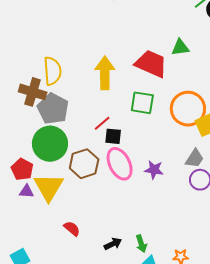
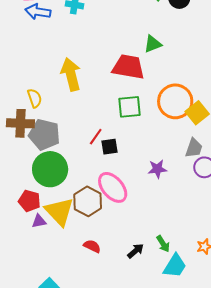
yellow semicircle: (52, 71) -> (35, 98), size x0.7
yellow arrow: (105, 73) -> (71, 74), moved
brown hexagon: (84, 164) -> (88, 201), moved
pink ellipse: (120, 164) -> (113, 187), moved

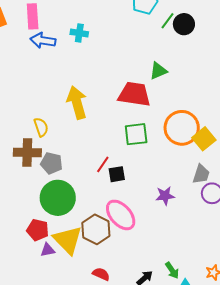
gray pentagon: (44, 135) -> (51, 163), size x0.7

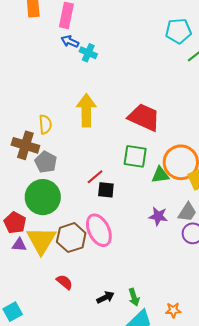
cyan cross: (79, 33) -> (88, 53), moved
blue arrow: (43, 41) -> (70, 41), size x0.7
green triangle: (158, 71) -> (160, 175), moved
purple star: (165, 196) -> (158, 216), moved

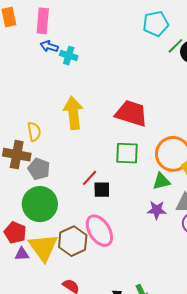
green triangle: (160, 175) -> (161, 181), moved

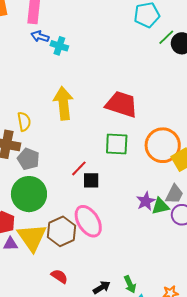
green triangle: (161, 181) -> (160, 206), moved
purple star: (157, 210) -> (146, 201), turned -30

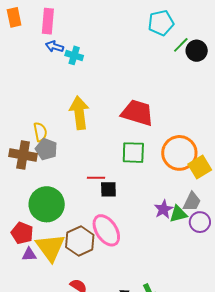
gray pentagon: (28, 159) -> (46, 149), moved
red line: (79, 168) -> (96, 178), turned 48

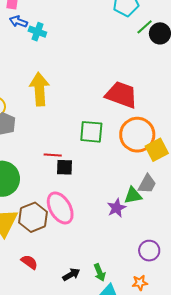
red trapezoid: (137, 113) -> (121, 95), moved
purple star: (164, 209) -> (116, 208), moved
purple circle: (200, 222) -> (149, 251), moved

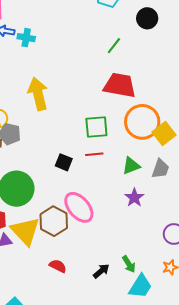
green line: (145, 27) -> (114, 46), moved
red line: (53, 155) -> (94, 154), moved
black square: (64, 167) -> (64, 162), moved, turned 30
green triangle: (133, 196) -> (131, 166), moved

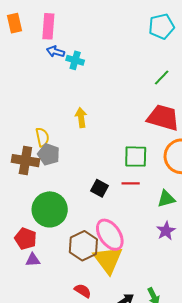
yellow arrow: (38, 94) -> (81, 118), size x0.6
yellow triangle: (25, 231) -> (108, 260), moved

